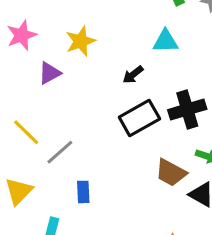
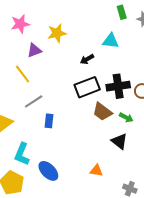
yellow line: (26, 132) -> (23, 74), moved
brown trapezoid: (171, 173) -> (102, 112), moved
blue rectangle: (83, 192) -> (49, 121), moved

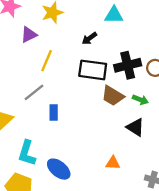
yellow line: (23, 74) -> (47, 61), moved, turned 66
black rectangle: (87, 87) -> (93, 70), turned 35

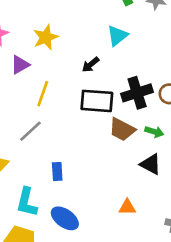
cyan triangle: (114, 15) -> (117, 36), turned -36
blue rectangle: (54, 113) -> (57, 171), moved

